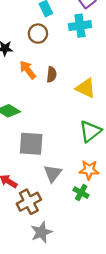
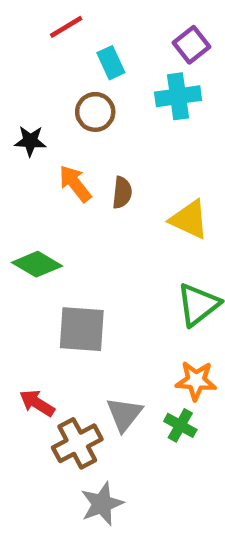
gray triangle: (53, 173) -> (124, 414), moved

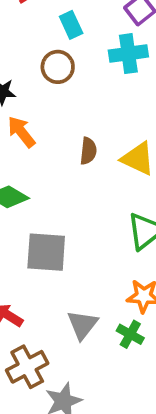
orange arrow: (75, 184) -> (21, 132), moved
brown semicircle: (122, 193) -> (88, 151), moved
brown cross: (77, 443) -> (27, 367), moved

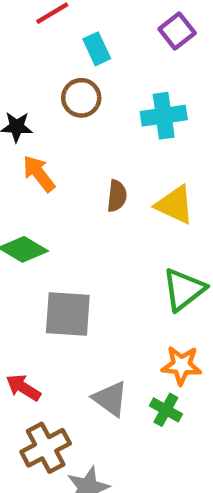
cyan cross: (128, 54) -> (164, 116), moved
gray triangle: (83, 325) -> (110, 399), turned -32

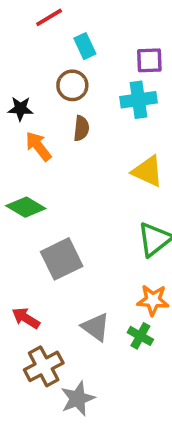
purple square: (177, 31) -> (149, 60), moved, turned 36
brown semicircle: (117, 196) -> (81, 128), moved
gray square: (68, 314) -> (62, 259), turned -30

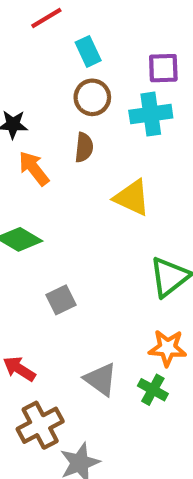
brown circle: (72, 85) -> (92, 97), moved
yellow triangle: (147, 171) -> (132, 198), moved
gray square: (62, 259) -> (61, 300), size x0.6

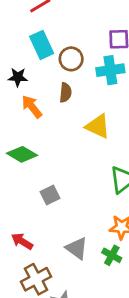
cyan rectangle: (88, 51) -> (42, 45), moved, size x1.4

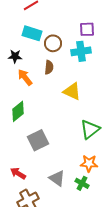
cyan rectangle: (42, 45) -> (32, 33), turned -48
green diamond: (22, 154) -> (18, 111), turned -70
gray square: (50, 195) -> (38, 140), size x1.5

